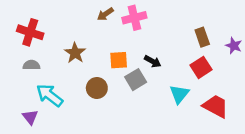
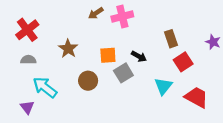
red cross: (30, 32) -> (27, 30), turned 35
brown rectangle: (202, 37) -> (171, 39), moved

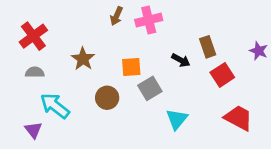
brown arrow: (96, 13) -> (116, 16), turned -32
black arrow: (139, 56) -> (181, 60), moved
cyan triangle: (163, 86) -> (177, 119), moved

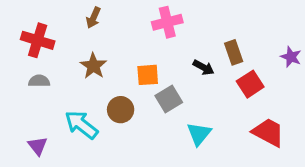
brown arrow: (116, 16) -> (93, 18), moved
red cross: (33, 36) -> (38, 40), turned -36
cyan arrow: (55, 106) -> (81, 125), moved

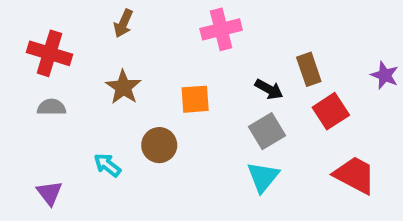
gray square: (169, 99) -> (267, 131), moved
cyan arrow: (81, 125) -> (107, 165), size x0.6

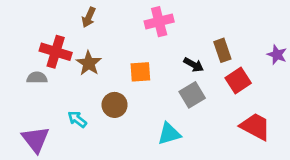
red cross: (49, 53) -> (56, 52), moved
cyan triangle: (263, 177) -> (169, 134), moved, turned 35
purple triangle: (49, 193) -> (35, 139), size x1.5

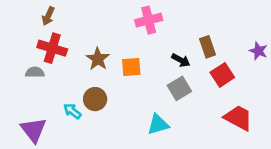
brown arrow: (89, 17) -> (48, 16), moved
brown star: (89, 63) -> (98, 59), moved
brown circle: (115, 105) -> (95, 99), moved

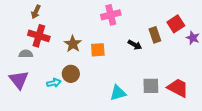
red square: (222, 75) -> (176, 24), moved
gray square: (179, 88) -> (151, 86), moved, turned 30
cyan arrow: (72, 111) -> (54, 83), turned 128
purple triangle: (33, 130) -> (19, 80), moved

